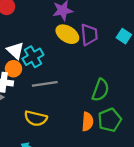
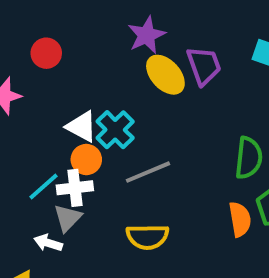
yellow ellipse: (67, 34) -> (165, 75), turned 30

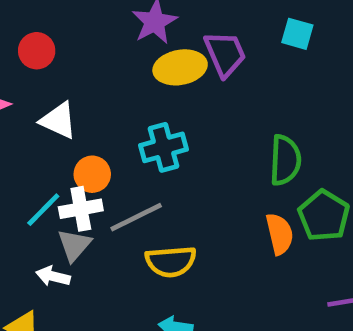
yellow ellipse: (165, 75) -> (180, 67), turned -54
white triangle: (82, 127) -> (59, 120), moved
cyan cross: (115, 130) -> (164, 147), moved, turned 33
gray line: (148, 172) -> (136, 217), moved

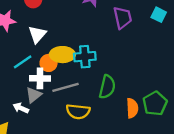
yellow ellipse: (180, 67) -> (62, 55), moved
white triangle: (59, 120) -> (37, 34), turned 36
green semicircle: (285, 160) -> (107, 87), moved
cyan line: (43, 210) -> (23, 62), moved

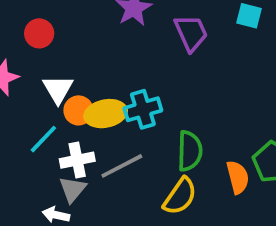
orange circle: (49, 63) -> (78, 110), moved
yellow semicircle: (78, 112) -> (180, 196), moved, turned -50

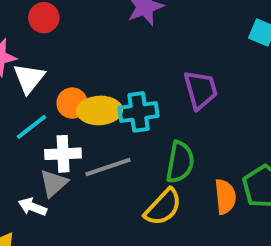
purple trapezoid: (191, 33) -> (201, 90), moved
white triangle: (58, 89) -> (29, 78), moved

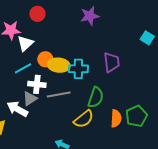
white arrow: (32, 207) -> (17, 109), size x1.5

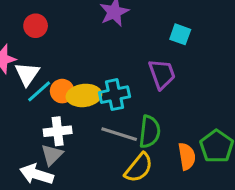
cyan square: (147, 38) -> (180, 34), moved
cyan line: (23, 68) -> (39, 91), moved
gray line: (59, 94) -> (119, 134), moved, turned 40

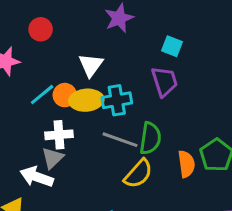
cyan square: (180, 34) -> (172, 46), moved
white triangle: (27, 74) -> (91, 65), moved

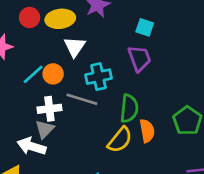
yellow ellipse: (86, 100) -> (60, 19), moved
gray line: (120, 140) -> (82, 99), moved
orange semicircle: (186, 164) -> (147, 131), moved

